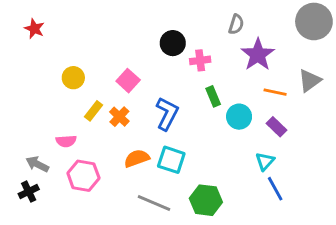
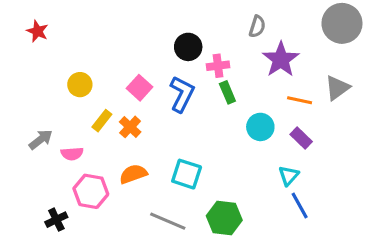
green rectangle: (213, 96) -> (227, 92), moved
blue L-shape: (167, 114) -> (182, 94), moved
orange semicircle: (137, 158) -> (133, 174), moved
gray arrow: (37, 164) -> (41, 140), moved, turned 115
black cross: (29, 192) -> (56, 220), moved

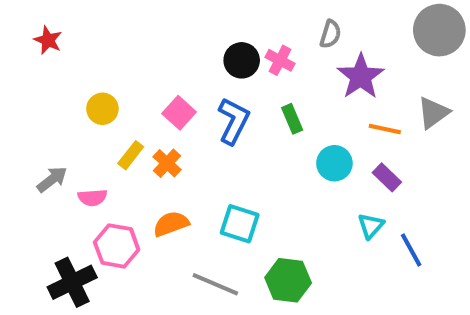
pink cross: (218, 66) -> (280, 60), moved, turned 35
blue line: (300, 205) -> (411, 250), moved
black cross: (56, 220) -> (72, 282), size x1.6

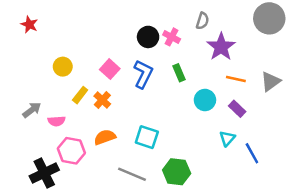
gray triangle: (433, 113) -> (271, 81), moved

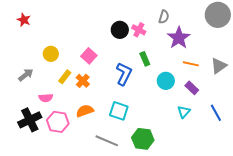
blue L-shape: (143, 74) -> (124, 74), moved
gray arrow: (32, 110) -> (26, 75), moved
blue line: (252, 153) -> (216, 113), moved
black cross: (44, 173) -> (30, 120), moved

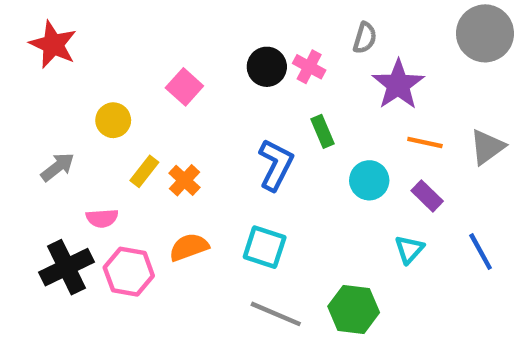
red star: (24, 20) -> (53, 45), size x1.5
pink square: (89, 56) -> (184, 87), moved
green hexagon: (143, 139) -> (354, 309), moved
gray line: (107, 141) -> (276, 314), moved

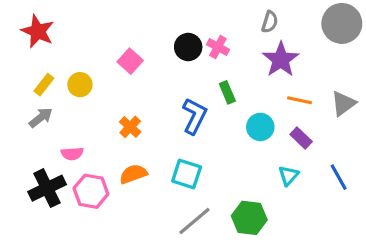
gray semicircle: (365, 38) -> (270, 22), moved
yellow rectangle: (144, 171) -> (44, 85), moved
gray line: (276, 314) -> (194, 221), turned -63

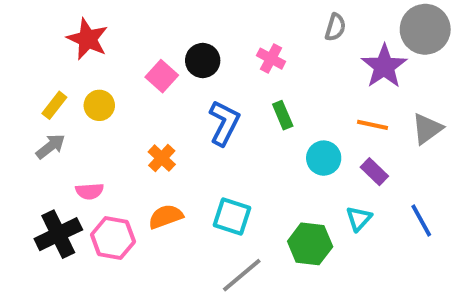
red star: (38, 31) -> (88, 39), moved
black circle: (188, 47) -> (203, 60), moved
purple star: (281, 60) -> (384, 66), moved
blue L-shape: (194, 116) -> (224, 123), moved
green hexagon: (249, 218) -> (310, 244), moved

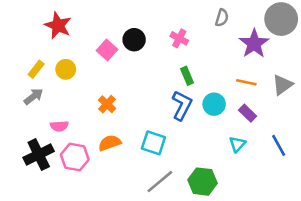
blue L-shape: (224, 123) -> (182, 105), moved
green hexagon: (310, 244) -> (202, 182), moved

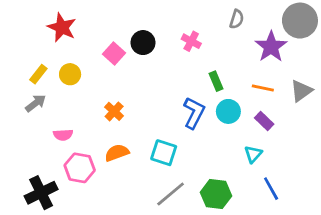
green rectangle: (187, 76) -> (216, 81), moved
blue line: (279, 145) -> (271, 189), moved
black cross: (39, 154) -> (41, 193), moved

